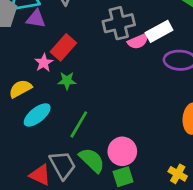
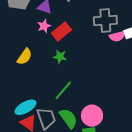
pink star: (44, 63) -> (44, 26), moved
yellow semicircle: (20, 89) -> (25, 57), turned 144
cyan ellipse: (37, 115) -> (26, 107), moved

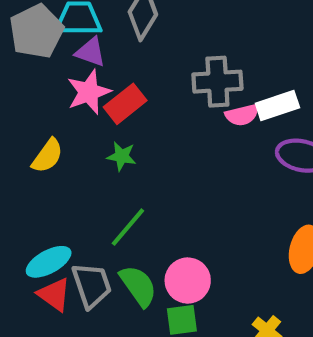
pink star: (44, 26) -> (89, 92), size x1.5

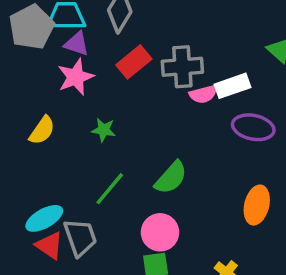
red rectangle: (125, 104) -> (134, 62), moved
green semicircle: (138, 286) -> (171, 178), moved, turned 78

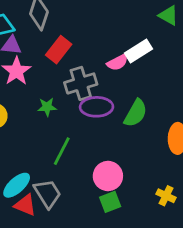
gray cross: (182, 67) -> (81, 83), moved
purple ellipse: (253, 127) -> (97, 107), moved
green semicircle: (171, 178) -> (136, 113), moved

